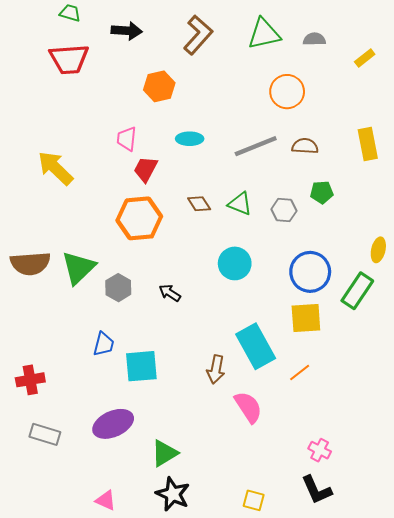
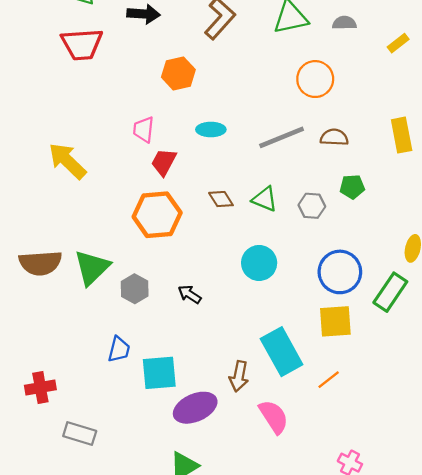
purple ellipse: (113, 424) -> (195, 408), moved
gray rectangle: (45, 434) -> (80, 433), moved

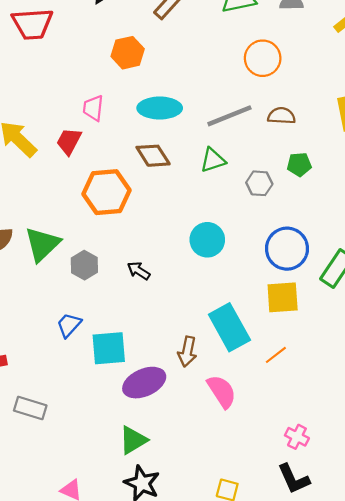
cyan ellipse: (211, 130) -> (160, 108), size x1.5
red trapezoid: (164, 162) -> (69, 141), moved
brown diamond: (221, 199) -> (153, 156), moved, size x1.4
green triangle: (265, 199) -> (213, 160), moved, turned -40
blue trapezoid: (119, 349) -> (69, 325), turned -152

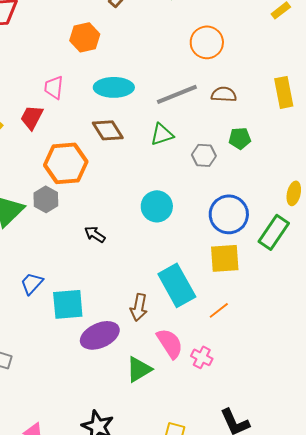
gray hexagon: (84, 265) -> (46, 199), moved
pink cross: (297, 437) -> (202, 357), moved
green triangle: (133, 440) -> (139, 369), moved

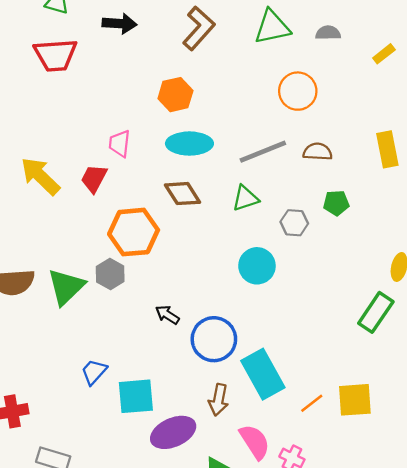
orange hexagon: (85, 37) -> (175, 95), moved
cyan circle: (157, 206) -> (257, 266), moved
blue circle: (229, 214) -> (214, 339), moved
yellow square: (225, 258) -> (355, 400), moved

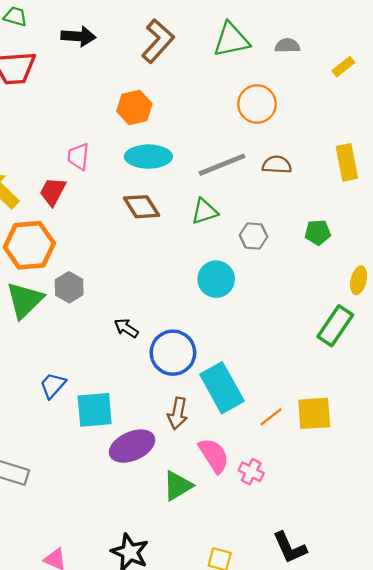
green pentagon: (336, 203) -> (318, 232), moved
orange hexagon: (134, 232) -> (29, 245), moved

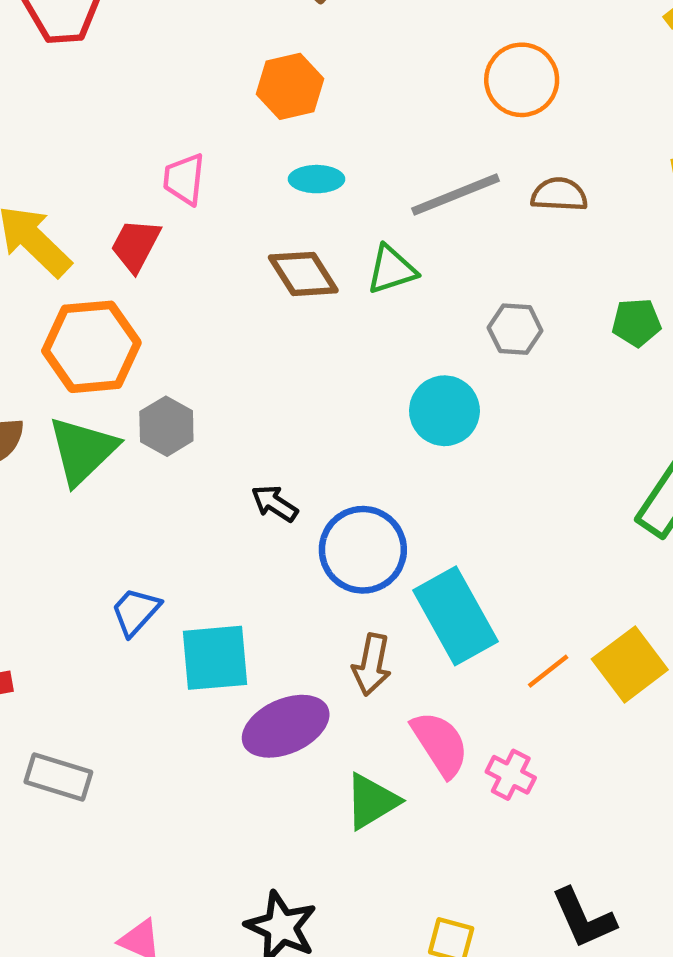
cyan ellipse: (148, 157) -> (317, 179), size x0.6
green triangle: (204, 211) -> (392, 270), moved
yellow square: (314, 413) -> (630, 664), turned -33

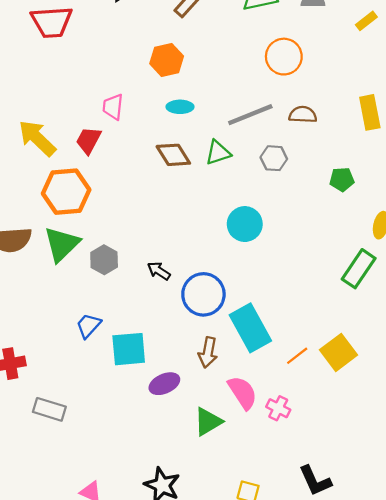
gray hexagon: (515, 329) -> (274, 158), moved
gray hexagon: (166, 426) -> (104, 260), moved
purple ellipse: (286, 726) -> (164, 384), size x0.7

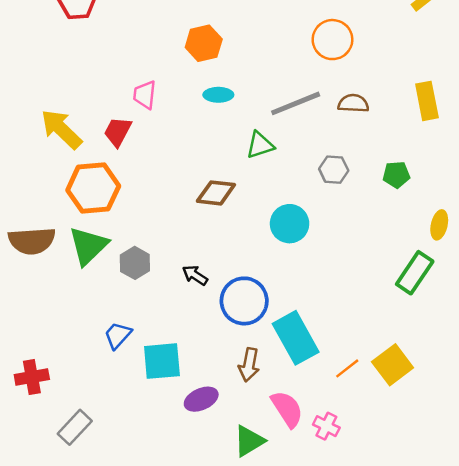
brown diamond: (173, 155) -> (216, 193), moved, turned -51
gray hexagon: (274, 158) -> (334, 170), moved
gray rectangle: (49, 409) -> (75, 427), turned -64

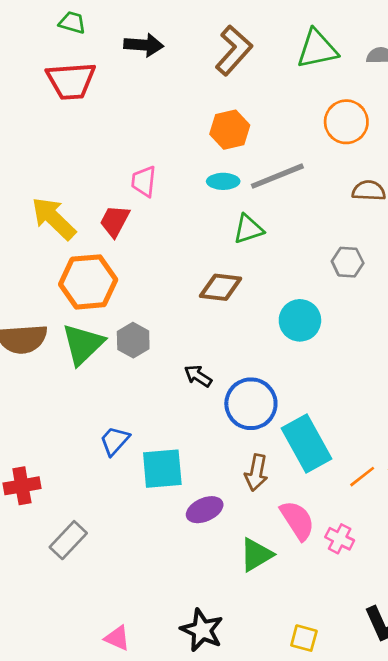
orange hexagon: (204, 43) -> (230, 130), moved
gray line: (296, 103) -> (277, 176), moved
green triangle: (260, 145) -> (248, 229), moved
gray hexagon: (135, 263) -> (133, 340), moved

